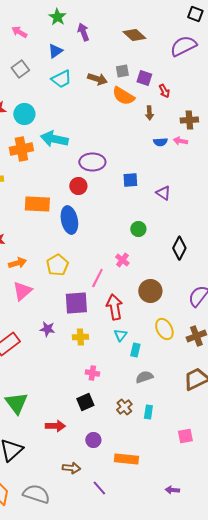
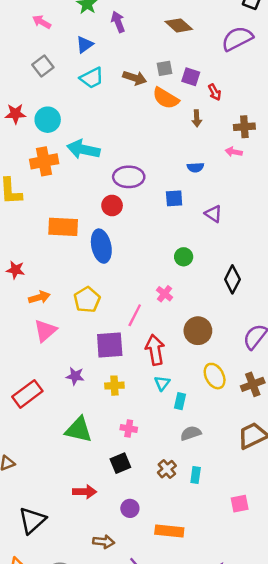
blue semicircle: (160, 142) -> (196, 167), moved
green triangle: (16, 403) -> (79, 430), moved, turned -40

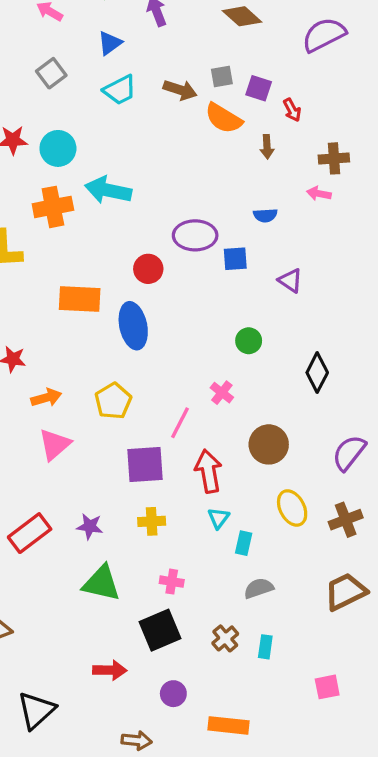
purple ellipse: (129, 177) -> (195, 235), moved
purple star: (75, 376) -> (90, 526), moved
black square: (120, 463) -> (160, 630), size x1.4

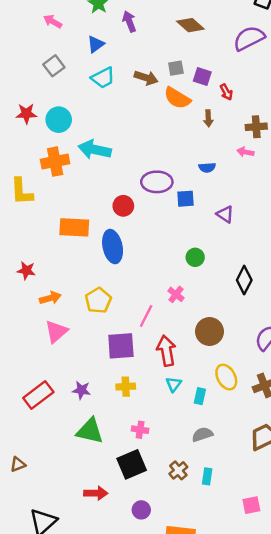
cyan rectangle: (244, 543) -> (200, 396), moved

